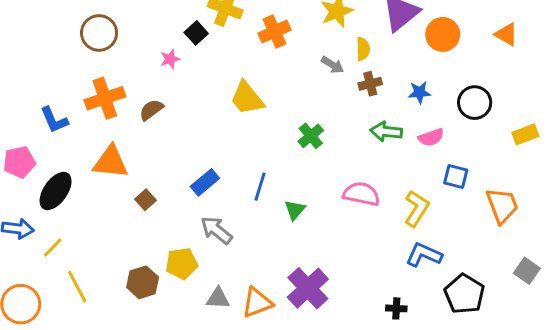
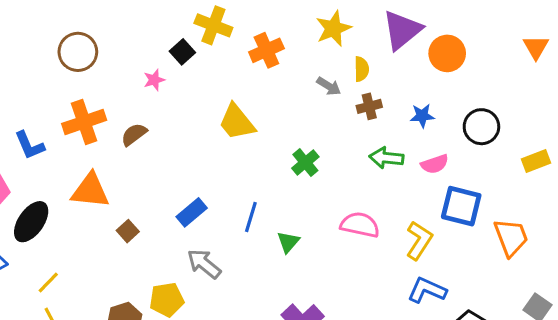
orange triangle: (506, 34) -> (536, 47), moved, turned 30
blue square: (456, 177) -> (461, 206), size x1.5
yellow line: (53, 248) -> (48, 282), moved

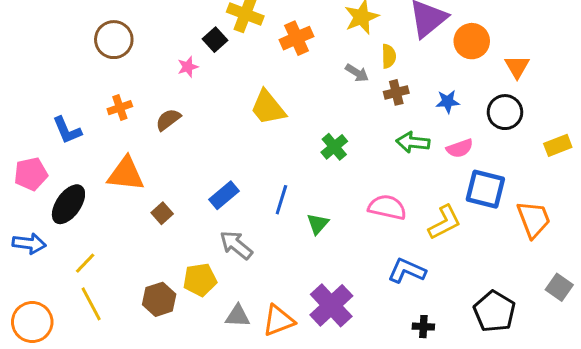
orange triangle: (536, 47) -> (517, 67), moved
orange cross: (84, 122) -> (120, 108), size x0.6
yellow L-shape: (419, 240) -> (445, 222), turned 30
blue L-shape: (427, 290) -> (407, 271), moved

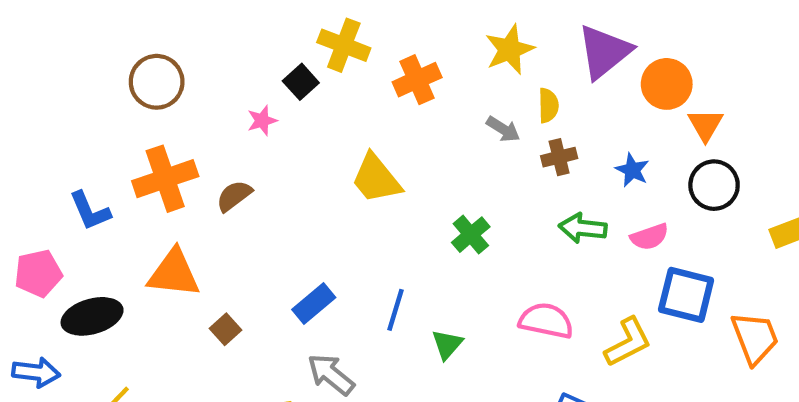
orange triangle: (517, 67) -> (705, 125), moved
blue star: (448, 102) -> (632, 170), turned 30
orange cross: (120, 108) -> (165, 179), size x1.8
black ellipse: (68, 204) -> (92, 316), turned 39

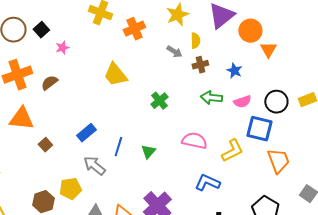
black square: (301, 82) -> (41, 30), moved
black circle: (714, 185) -> (276, 102), moved
blue line: (395, 310) -> (118, 147), moved
orange trapezoid: (755, 338) -> (278, 161), moved

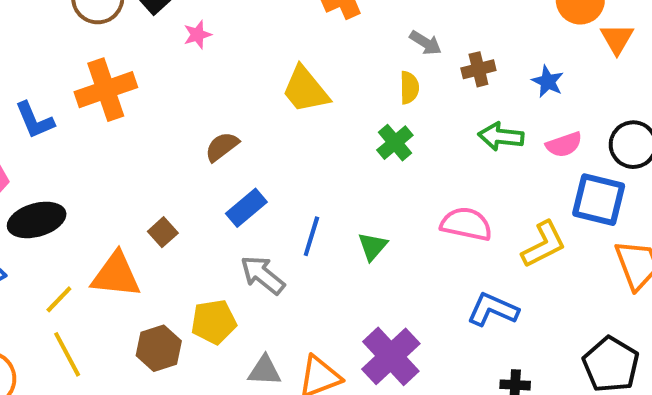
yellow semicircle: (195, 41) -> (409, 88), moved
brown semicircle: (49, 83) -> (222, 147), moved
orange triangle: (21, 119) -> (116, 275), moved

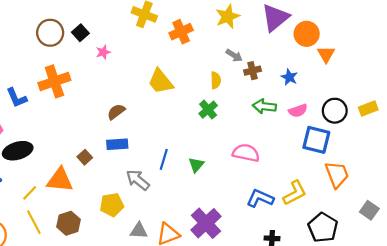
gray arrow: (426, 43) -> (234, 55), moved
blue rectangle: (246, 208) -> (117, 144), moved, turned 36
yellow L-shape: (544, 244) -> (295, 193), moved
brown hexagon: (159, 348) -> (69, 223), moved

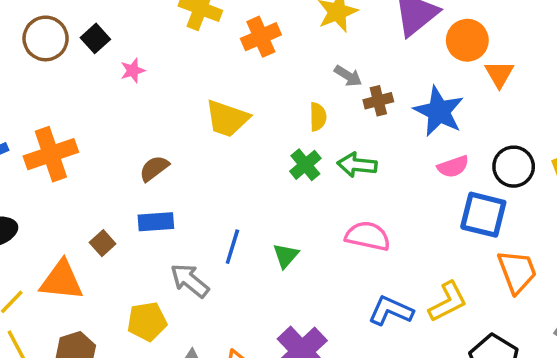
blue star: (289, 77) -> (439, 111), size x1.8
orange cross: (54, 81) -> (51, 154), moved
yellow trapezoid: (161, 81) -> (227, 119), turned -32
green arrow: (264, 106) -> (357, 165), moved

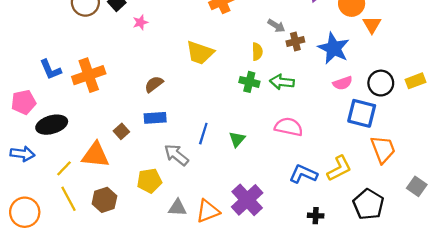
green cross: (305, 165) -> (249, 82), turned -36

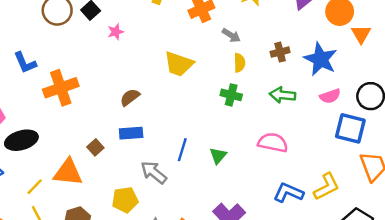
gray arrow: (276, 26) -> (231, 35), moved
blue L-shape: (51, 70) -> (25, 63), moved
green arrow: (282, 82) -> (282, 95), moved

